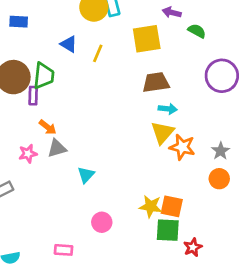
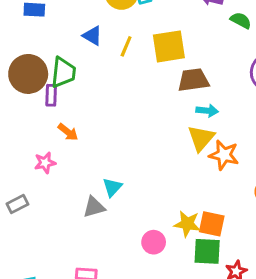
yellow square: (147, 39) -> (169, 46), moved
gray triangle: (57, 148) -> (94, 207), moved
pink circle: (102, 222) -> (154, 242), moved

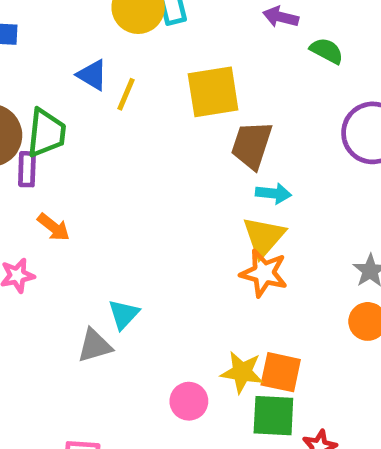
yellow line: (126, 46) -> (126, 94), moved
brown trapezoid: (193, 80) -> (252, 145), turned -64
orange star: (224, 155) -> (264, 273), moved

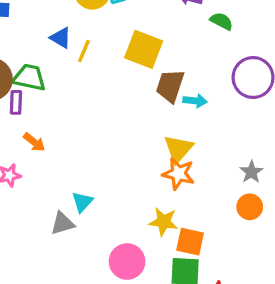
yellow square: (213, 92) -> (144, 49), turned 30
green trapezoid: (46, 133) -> (29, 78), turned -84
cyan arrow: (273, 193) -> (195, 101), moved
yellow star: (242, 372) -> (164, 222), moved
pink circle: (189, 401) -> (127, 262), size x1.4

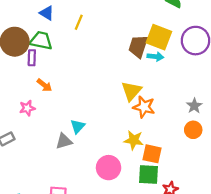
blue triangle: (61, 38) -> (47, 13), moved
yellow square: (144, 49) -> (159, 37), moved
yellow triangle: (178, 149) -> (131, 91), moved

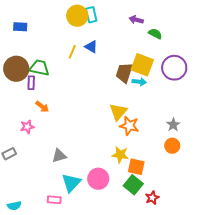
blue triangle: (47, 13) -> (91, 47), moved
cyan triangle: (78, 126) -> (71, 183), moved, size x1.5
green square: (149, 174) -> (133, 185), turned 36

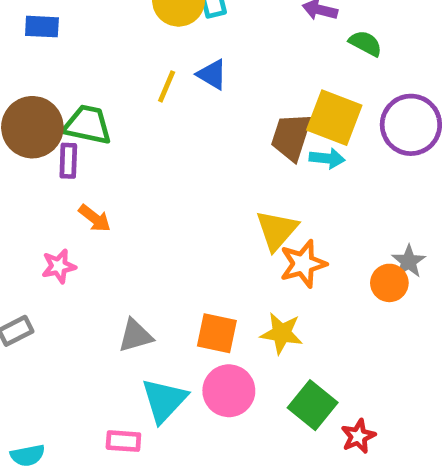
orange star: (129, 126) -> (303, 264), turned -30
orange circle: (172, 146) -> (389, 283), moved
orange square: (136, 167) -> (217, 333), moved

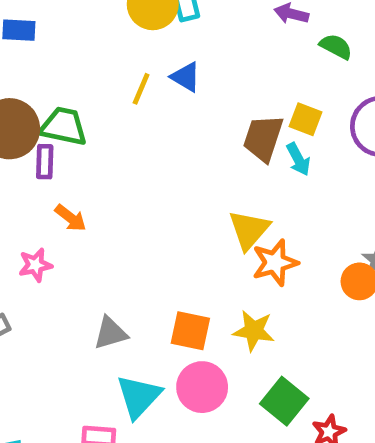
yellow square: (334, 118) -> (305, 119), size x0.6
cyan arrow: (327, 158) -> (298, 159), turned 56

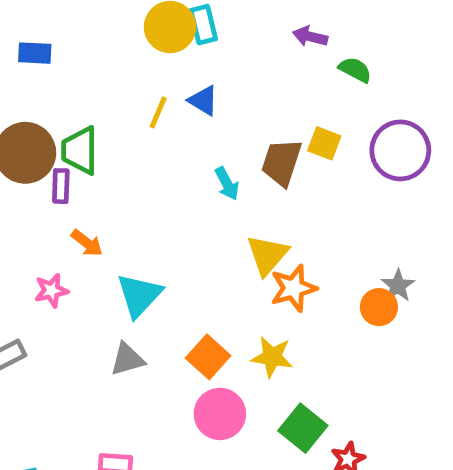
green trapezoid: (64, 126) -> (80, 150), turned -102
cyan arrow: (298, 159) -> (227, 184), moved
orange square: (190, 331) -> (208, 357), turned 30
cyan triangle: (139, 396) -> (139, 295), moved

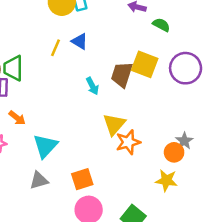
yellow square: (324, 143) -> (145, 64), size x1.5
orange square: (208, 357) -> (82, 179), turned 30
yellow star: (272, 357) -> (166, 180), moved

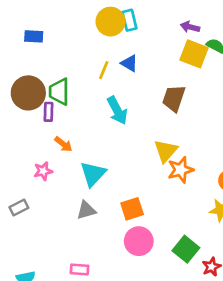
yellow square: (145, 64) -> (194, 54), moved
cyan arrow: (92, 86) -> (117, 110), moved, size x1.5

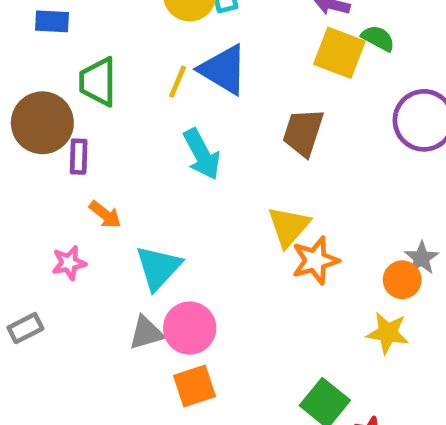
blue triangle: (129, 63) -> (223, 70), size x1.6
green trapezoid: (59, 92) -> (98, 82), moved
orange square: (132, 209) -> (195, 386), moved
pink circle: (139, 241) -> (190, 328), moved

